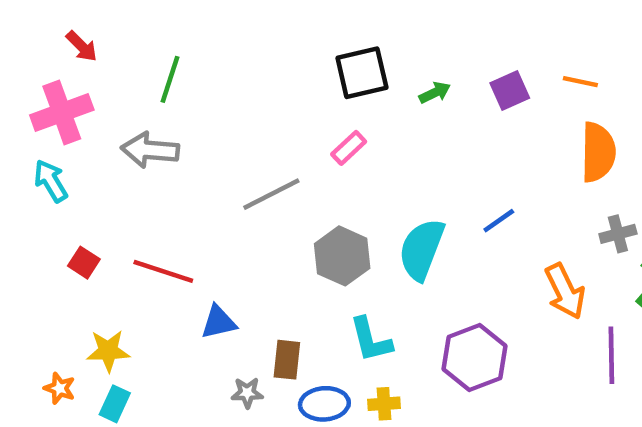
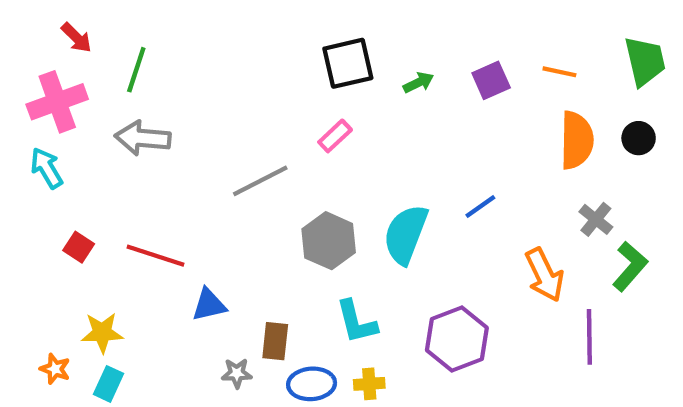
green line: (170, 79) -> (136, 70), moved
gray cross: (618, 234) -> (596, 219), turned -36

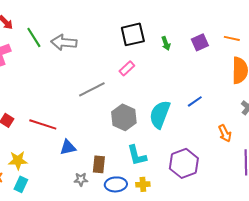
green line: (136, 70) -> (34, 37), turned -50
green arrow: (418, 83) -> (166, 43), turned 96
gray arrow: (143, 138) -> (64, 42), moved
orange arrow: (544, 275) -> (225, 133), size x0.7

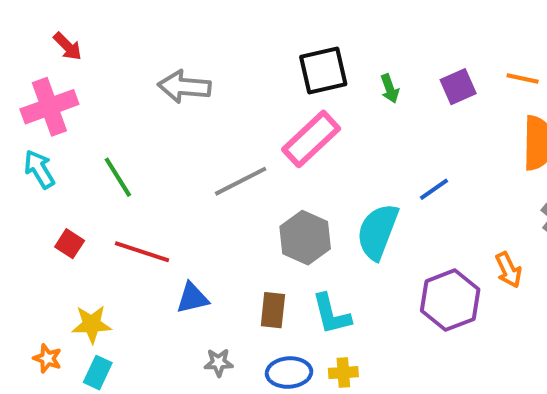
green line: (34, 37) -> (118, 177), moved
pink rectangle: (127, 68) -> (311, 139), size x1.8
blue line: (195, 101) -> (434, 189), moved
purple hexagon: (184, 163) -> (450, 300), moved
brown rectangle: (99, 164) -> (273, 310), moved

